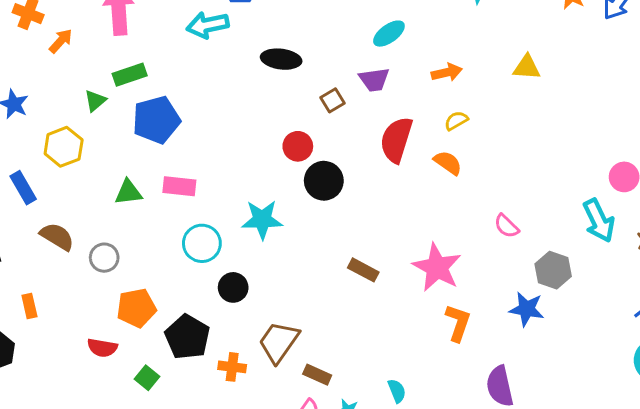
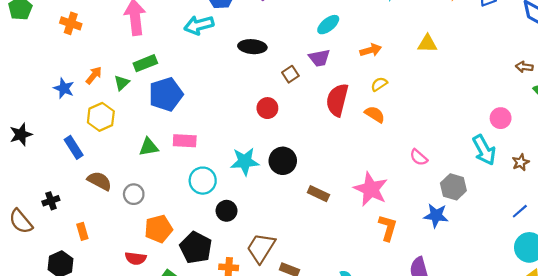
orange arrow: (61, 41) -> (94, 75), moved
black circle: (324, 181) -> (283, 161), moved

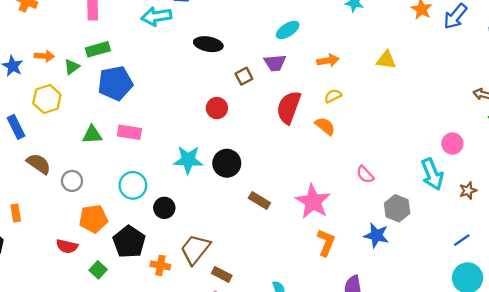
orange arrow: (94, 75) -> (44, 56), turned 48
cyan circle: (203, 181) -> (133, 185), moved

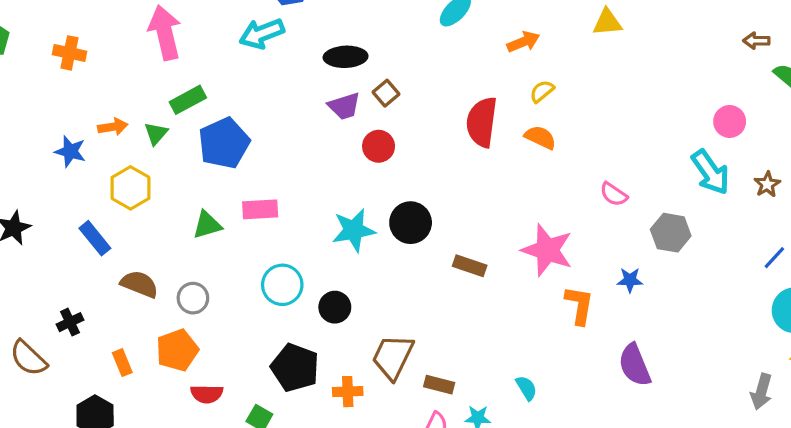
purple trapezoid: (275, 63) -> (344, 106), moved
brown square: (244, 76) -> (386, 93), moved
orange pentagon: (93, 219) -> (177, 350), moved
blue star: (376, 235) -> (630, 280), moved, size x0.7

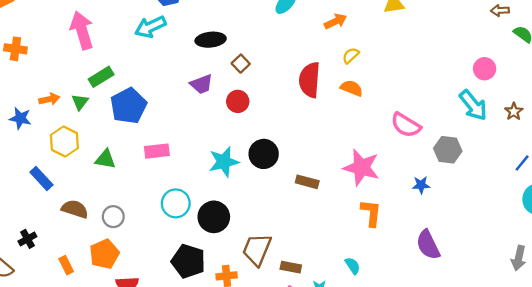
purple trapezoid: (344, 106) -> (201, 84), moved
pink semicircle: (614, 194) -> (406, 125), size x1.5
green triangle: (207, 225) -> (105, 159), moved, turned 30
orange L-shape: (579, 305) -> (371, 213), moved
black circle: (335, 307) -> (214, 217), size x1.4

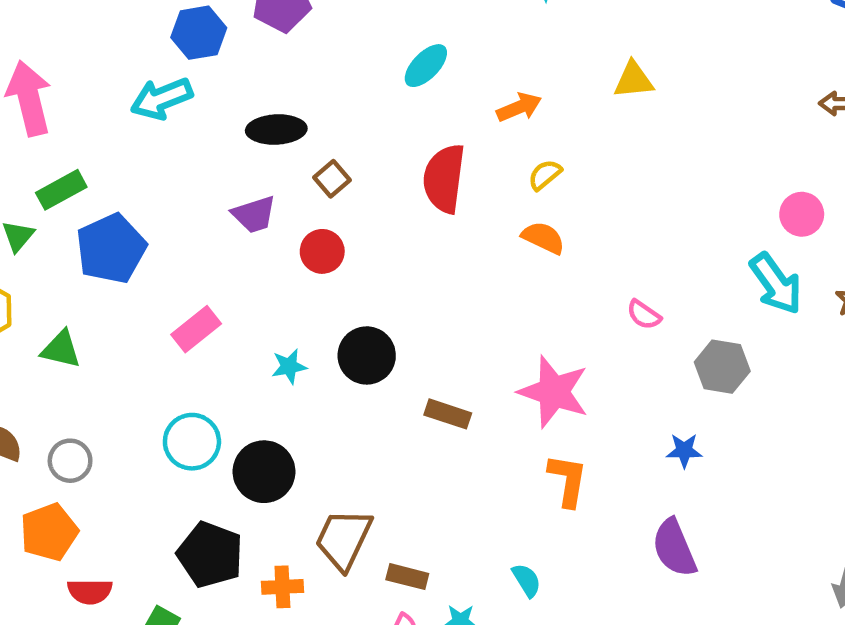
red semicircle: (310, 80) -> (444, 179), moved
pink semicircle: (406, 125) -> (644, 315), size x0.6
pink rectangle: (157, 151) -> (196, 329), moved, turned -35
cyan star: (224, 162) -> (289, 366), size x0.6
blue star: (421, 185) -> (684, 451), moved

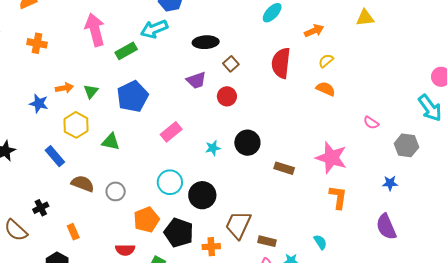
green rectangle: (61, 190) -> (126, 51), moved
orange pentagon: (49, 532) -> (146, 220), moved

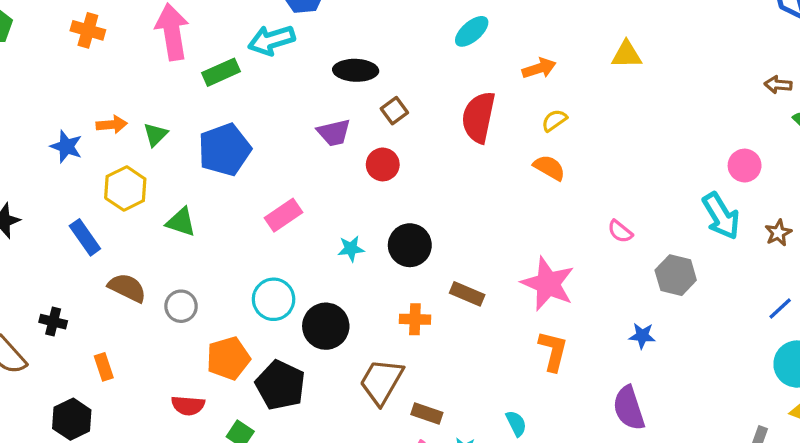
orange cross: (37, 43) -> (88, 30), moved
black cross: (41, 208) -> (53, 322), turned 35
orange cross: (211, 247) -> (415, 319), moved

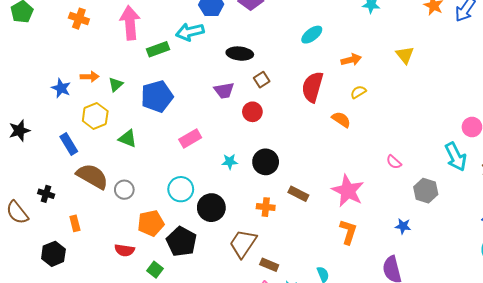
yellow triangle: (627, 55) -> (405, 55), turned 48
orange semicircle: (549, 168) -> (341, 120), moved
brown semicircle: (127, 288) -> (92, 176), size x1.4

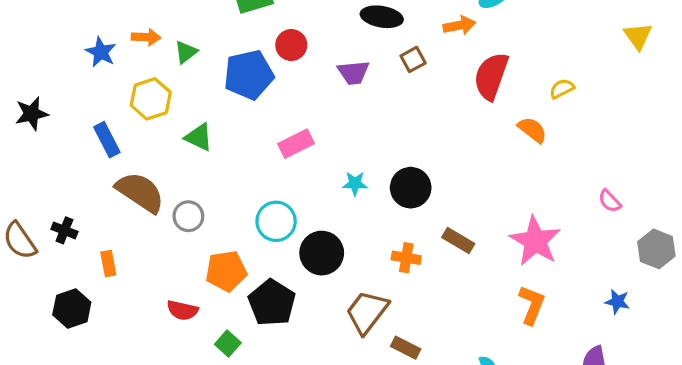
orange arrow: (351, 60) -> (459, 25), moved
red circle: (252, 112) -> (291, 45), moved
black cross: (46, 194) -> (64, 230), moved

